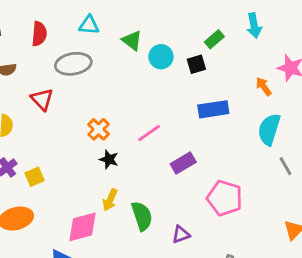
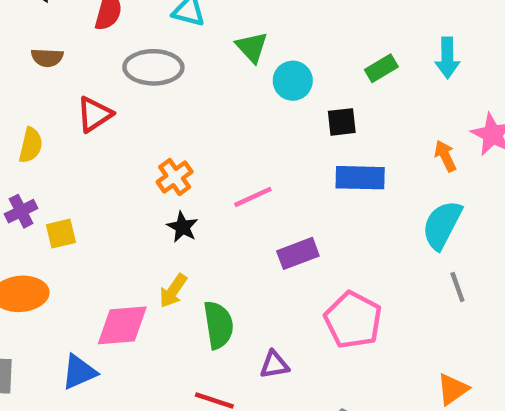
black square: (196, 64) -> (342, 122), moved
red triangle: (42, 99) -> (94, 114), turned 30

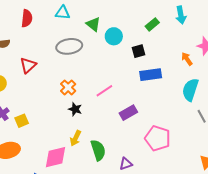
gray ellipse: (153, 67) -> (69, 46), moved

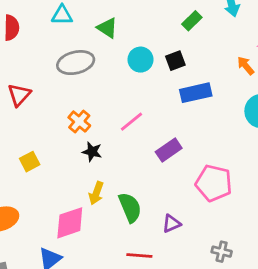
cyan circle: (114, 36) -> (141, 60), moved
yellow square: (22, 121) -> (30, 162), moved

